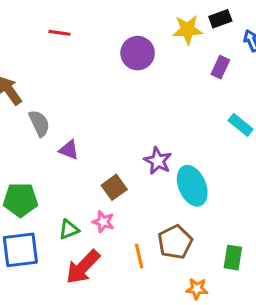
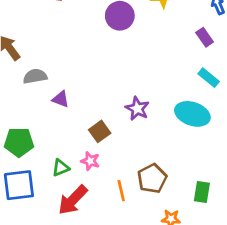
purple rectangle: (220, 67) -> (205, 37), moved, turned -60
gray semicircle: (39, 123) -> (35, 76), turned -75
cyan ellipse: (192, 186) -> (192, 114), moved, turned -48

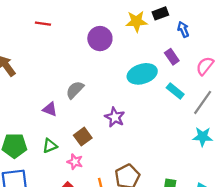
gray semicircle: (35, 76) -> (75, 90), moved, turned -36
cyan ellipse: (192, 114) -> (142, 74), moved, turned -36
green triangle: (61, 168) -> (50, 146), moved

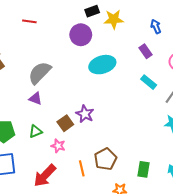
black rectangle: (160, 13) -> (92, 11), moved
cyan ellipse: (142, 74) -> (102, 65), moved
gray semicircle: (75, 90) -> (40, 73), moved, size x1.4
purple star: (115, 117) -> (85, 114), moved

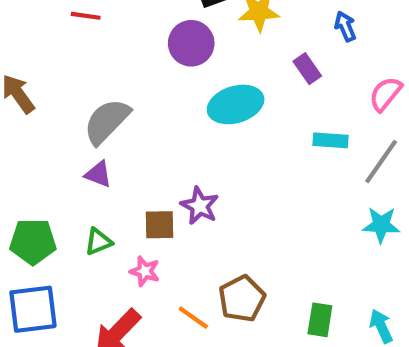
purple rectangle: (146, 51) -> (307, 69), moved
cyan rectangle: (149, 82) -> (331, 140), turned -35
brown square: (65, 123) -> (160, 225), turned 35
orange line: (82, 168) -> (193, 318), turned -42

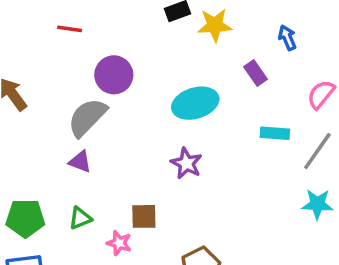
purple circle: (191, 43) -> (114, 75), moved
purple star: (200, 206) -> (186, 163), moved
brown square: (160, 225) -> (144, 216), moved

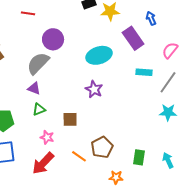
purple rectangle: (255, 73) -> (133, 38), size x1.6
green triangle: (80, 218) -> (39, 109), moved
pink star: (119, 243) -> (47, 137), moved

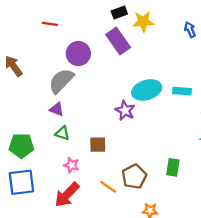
purple rectangle: (133, 38) -> (118, 41), moved
cyan ellipse: (99, 55) -> (147, 90), moved
green triangle: (39, 109) -> (62, 133), turned 40
green rectangle: (139, 157) -> (173, 167), moved

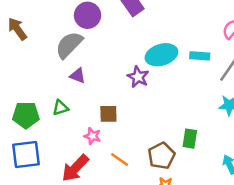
purple triangle: (57, 109) -> (78, 76), moved
green triangle: (62, 133) -> (60, 108), moved, turned -35
pink star: (72, 165) -> (92, 136), moved
brown pentagon: (134, 177) -> (161, 156), moved

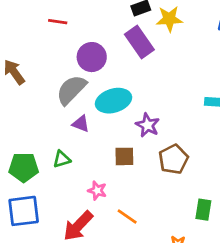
cyan ellipse: (161, 55) -> (114, 101), moved
brown square: (108, 114) -> (124, 156), moved
green rectangle: (190, 139) -> (203, 210), moved
brown pentagon: (161, 156) -> (173, 159), moved

